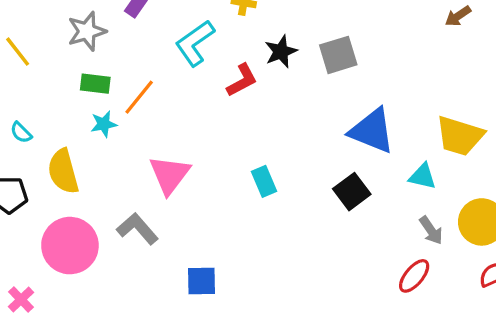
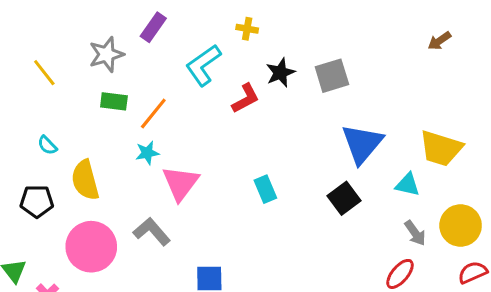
cyan star: (104, 124) -> (147, 153), moved
blue triangle: (372, 131) -> (362, 144), turned 48

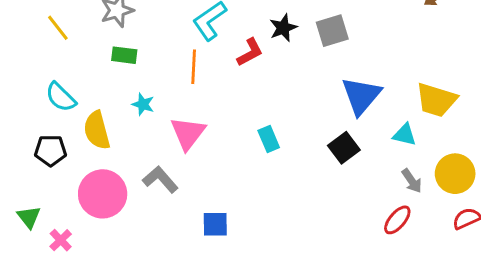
orange line: (153, 114) -> (194, 67), moved, turned -36
cyan semicircle: (47, 145) -> (61, 97), size x1.6
cyan star: (147, 153) -> (143, 104), moved, turned 30

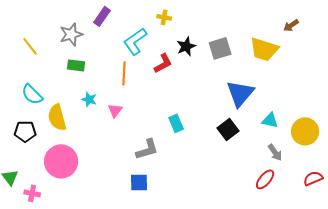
yellow trapezoid: (436, 100) -> (264, 49), moved
pink triangle: (188, 133) -> (115, 110), moved, size x0.6
yellow circle: (455, 174) -> (305, 131), moved
gray L-shape: (160, 179) -> (147, 149), moved, turned 115
pink cross: (61, 240) -> (32, 193), turned -35

